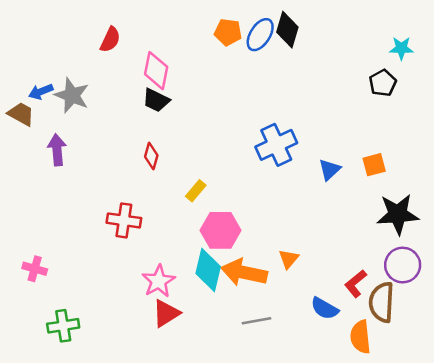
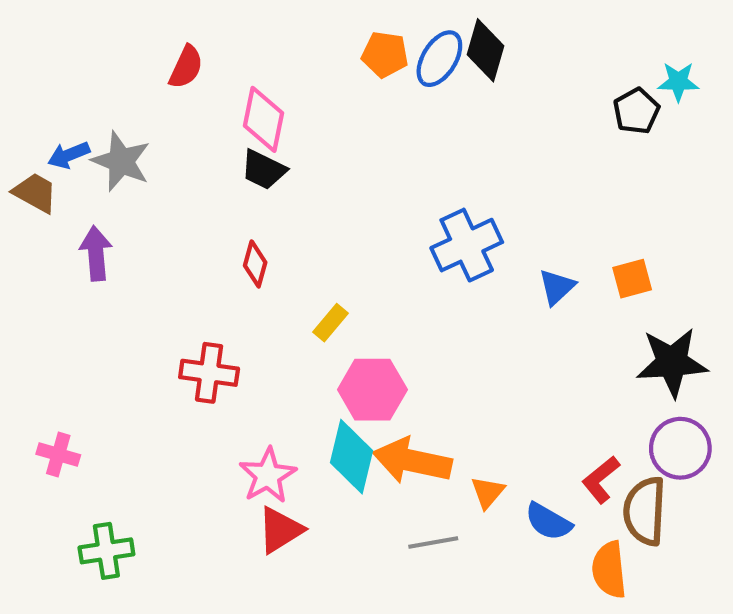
black pentagon: (383, 83) -> (636, 111), moved
orange triangle: (289, 259) -> (488, 492), moved

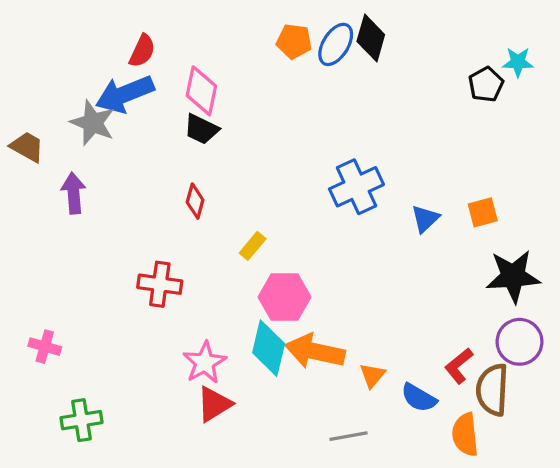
blue arrow: (69, 155) -> (125, 94), moved, size x1.8
gray line: (433, 543) -> (348, 436), moved

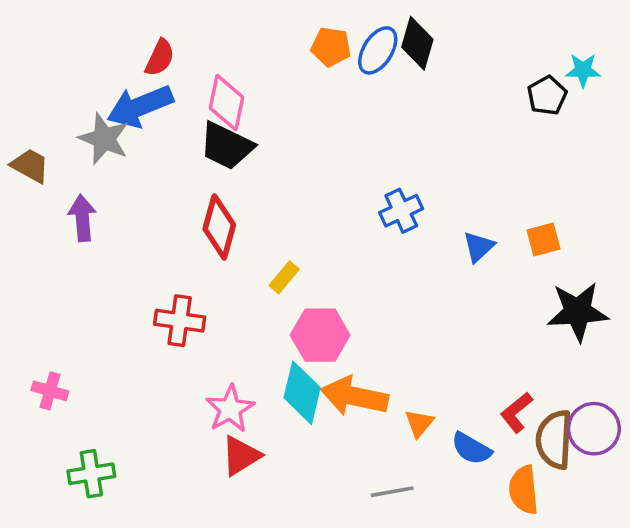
black trapezoid: (201, 129) -> (226, 146), size x1.4
blue cross: (356, 187) -> (401, 211), size x0.7
red diamond: (195, 201) -> (219, 227), size x1.6
purple circle: (520, 342) -> (594, 429), moved

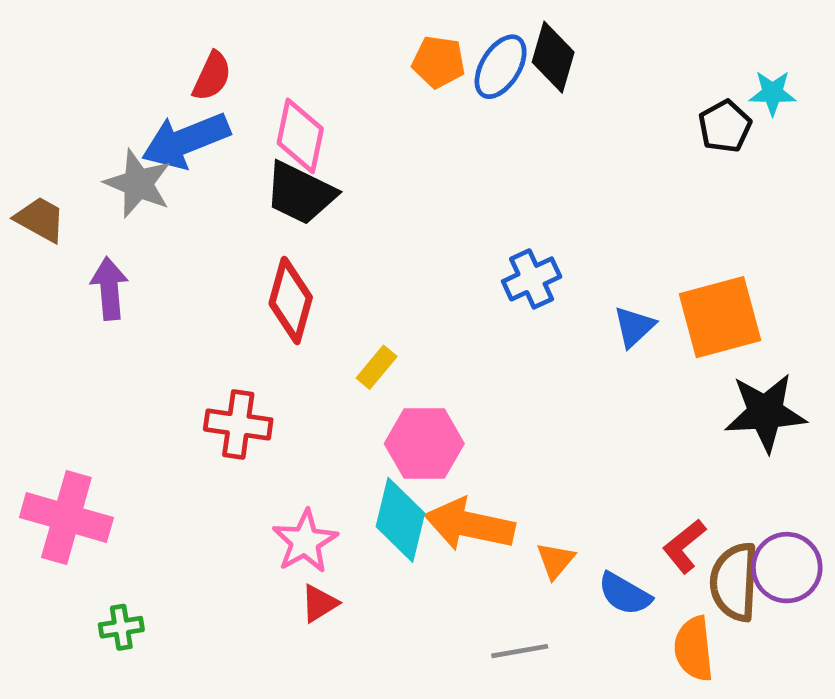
orange square: (543, 240) -> (720, 317), size x1.8
pink cross: (50, 391) -> (66, 517), size x1.8
red triangle: (241, 456) -> (319, 603), size x0.7
green cross: (91, 474) -> (121, 627), size x0.7

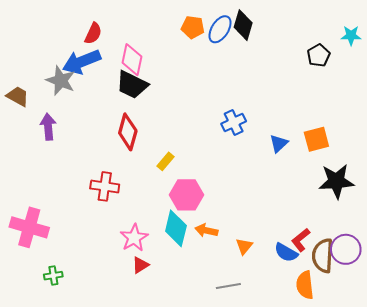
cyan star: (773, 93) -> (351, 36), moved
orange square: (720, 317) -> (316, 139), size x0.7
orange arrow: (470, 525) -> (206, 230), size x0.6
blue semicircle: (625, 594) -> (286, 252), moved

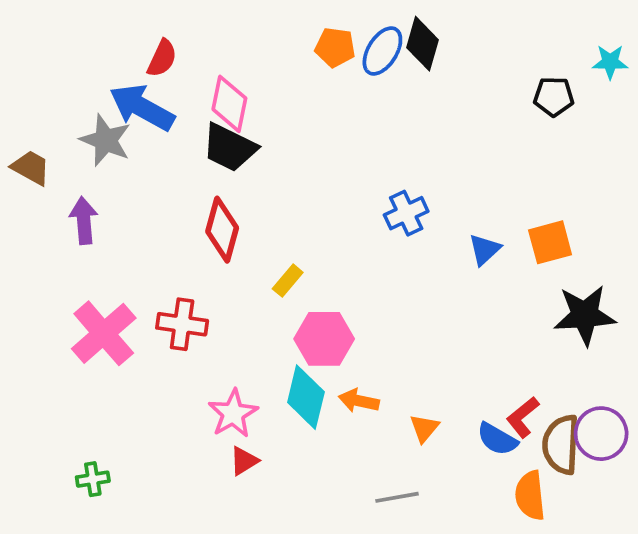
black pentagon: (319, 55) -> (554, 97), turned 30
blue arrow: (82, 62) -> (142, 107), turned 51
pink cross: (29, 227) -> (104, 333), moved, turned 33

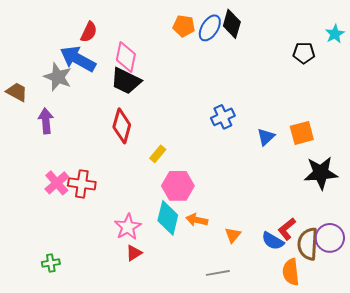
cyan star: (610, 62) -> (335, 34), turned -30
red cross: (182, 324) -> (82, 184), moved
pink cross: (104, 333) -> (57, 183), size x0.7

